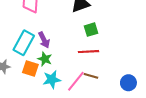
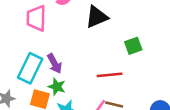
green square: (91, 30) -> (133, 46), moved

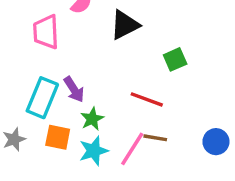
red line: (110, 75) -> (147, 99), turned 30
green star: (57, 87) -> (92, 119), moved, turned 30

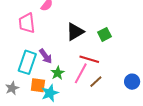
black triangle: (125, 25) -> (75, 32), moved
brown line: (155, 138) -> (96, 82), turned -48
pink line: (132, 149) -> (81, 73), moved
cyan star: (94, 151) -> (50, 93), moved

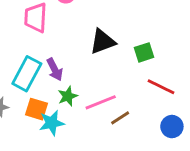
red line: (89, 59) -> (161, 87), moved
pink line: (81, 73) -> (101, 102), turned 30

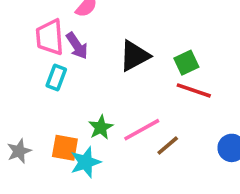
purple arrow: (55, 69) -> (77, 46), moved
cyan rectangle: (27, 74) -> (56, 77), moved, size x0.6
red line: (161, 87) -> (194, 90), moved

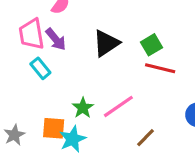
cyan rectangle: (56, 77) -> (40, 68), turned -55
brown line: (168, 146) -> (145, 138), moved

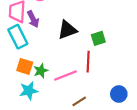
cyan rectangle: (40, 68) -> (18, 37), size x1.5
red line: (160, 68) -> (88, 62), moved, turned 66
orange square: (54, 128) -> (25, 66), moved

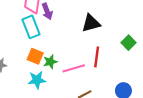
black triangle: (67, 30) -> (91, 23), moved
green square: (98, 38) -> (128, 43), moved, turned -32

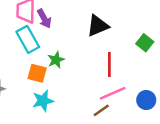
green star: (50, 62) -> (56, 60), moved
pink line: (74, 68) -> (113, 93), moved

